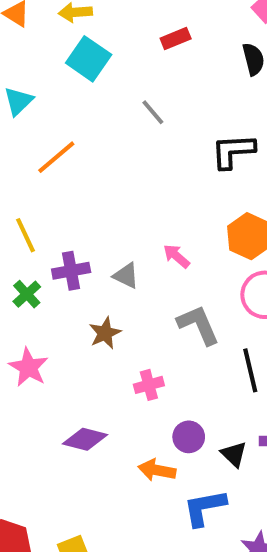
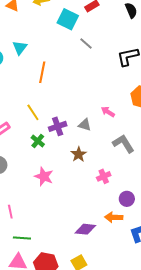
cyan square: (89, 59) -> (68, 19), moved
orange line: (56, 157) -> (42, 72), turned -30
purple diamond: (85, 439) -> (85, 229), moved

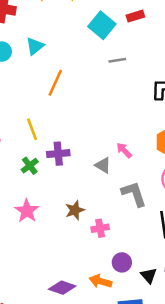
gray line: (86, 43) -> (117, 60), turned -64
gray triangle: (85, 125) -> (103, 165), moved
brown star: (79, 154) -> (75, 210), moved

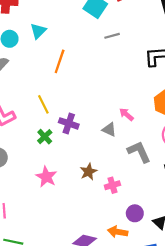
purple cross: (58, 154) -> (69, 123), turned 30

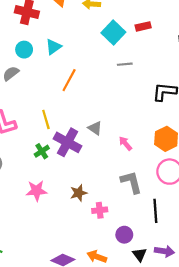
purple cross: (69, 123) -> (67, 142), size x1.4
gray triangle: (109, 130) -> (95, 128), moved
pink star: (46, 177) -> (36, 191), turned 30
purple circle: (135, 213) -> (124, 235), moved

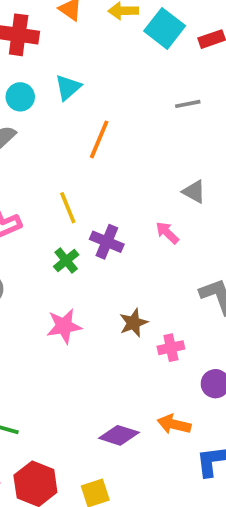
cyan square: (113, 33) -> (165, 28), moved
gray triangle: (95, 128) -> (194, 192), moved
purple cross: (67, 142) -> (107, 242), size x0.7
pink arrow: (125, 143) -> (167, 233), moved

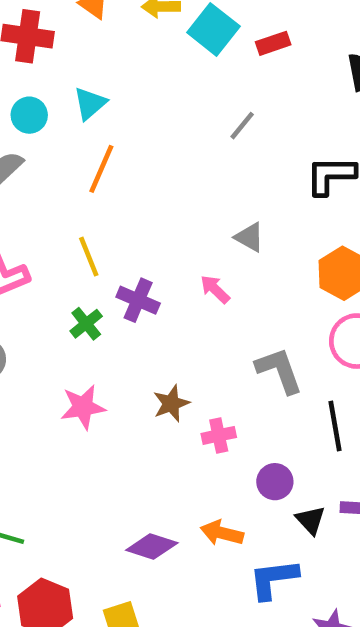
gray line: (188, 104) -> (242, 126), turned -40
orange line: (99, 139) -> (101, 169), moved

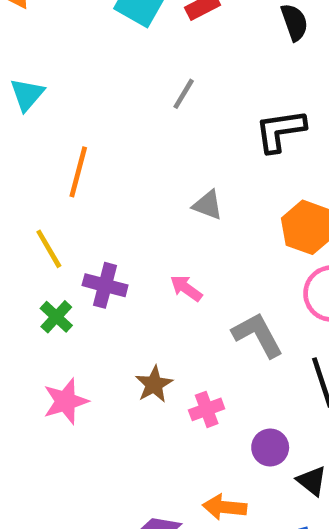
orange line: (101, 169) -> (78, 172), moved
pink arrow: (215, 289) -> (186, 288), moved

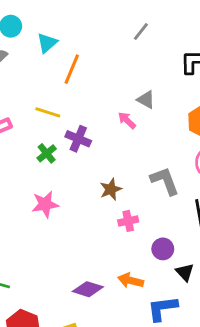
cyan triangle: (27, 95) -> (47, 43), moved
yellow line: (49, 249) -> (48, 112), turned -50
pink arrow: (186, 288) -> (127, 120), moved
brown star: (154, 384) -> (111, 189), moved

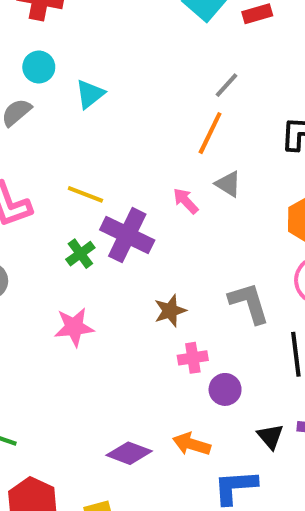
orange line: (72, 69) -> (210, 133), moved
pink arrow: (127, 120) -> (186, 201), moved
purple cross: (78, 139) -> (127, 235), size x1.4
purple circle: (163, 249) -> (225, 389), moved

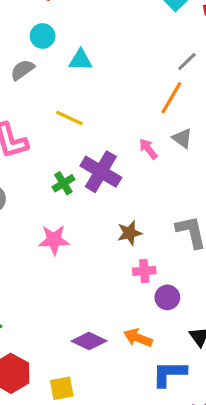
cyan triangle: (90, 94) -> (81, 60), turned 35
yellow line: (85, 194) -> (69, 118), moved

